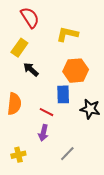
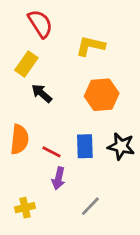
blue rectangle: (63, 94) -> (85, 146), moved
red line: (46, 112) -> (51, 152), moved

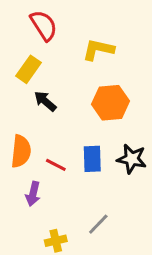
purple arrow: (58, 178) -> (33, 194), moved
yellow cross: (25, 208) -> (56, 241), moved

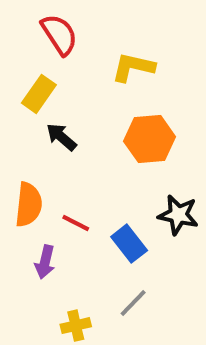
blue rectangle: (92, 159) -> (129, 244), moved, turned -36

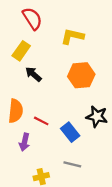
gray line: (133, 303) -> (72, 164), turned 60

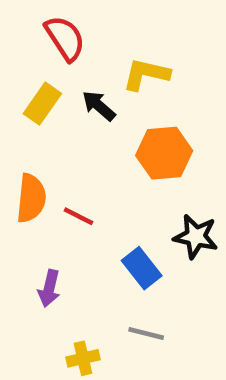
black arrow: (33, 74) -> (99, 106), moved
orange semicircle: (16, 111) -> (31, 198), moved
red line: (41, 121) -> (79, 216), moved

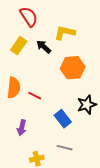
black star: (196, 237) -> (87, 105), turned -30

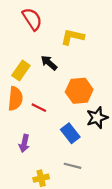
yellow rectangle: (19, 46) -> (21, 71), moved
black arrow: (44, 47) -> (49, 63), moved
orange hexagon: (73, 68) -> (79, 91), moved

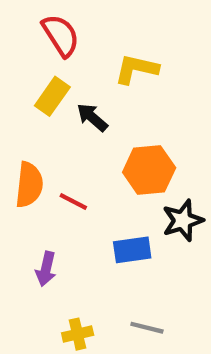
yellow rectangle: (21, 71) -> (52, 96), moved
blue rectangle: (70, 133) -> (132, 250), turned -60
gray line: (72, 166) -> (147, 328), moved

